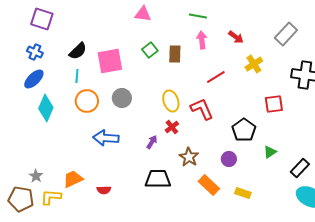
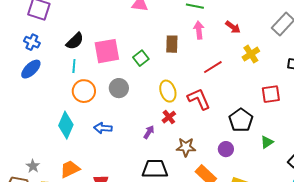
green square: (150, 50) -> (141, 58), moved
cyan diamond: (46, 108) -> (66, 125), moved
blue arrow: (106, 138) -> (103, 128), size x0.7
brown star: (189, 157) -> (186, 147), turned -30

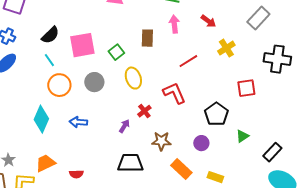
cyan line: (74, 66) -> (49, 60), turned -40
yellow ellipse: (168, 91) -> (133, 78), moved

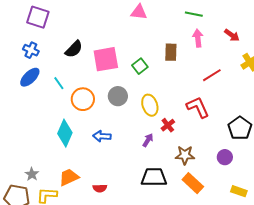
cyan line: (49, 60) -> (59, 83), moved
yellow ellipse: (133, 78) -> (150, 105), moved
orange rectangle: (181, 169) -> (193, 183), moved

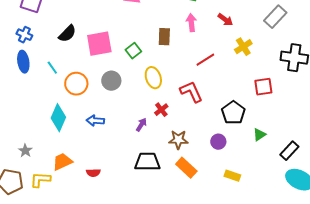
blue ellipse: (30, 77) -> (23, 62), turned -55
yellow ellipse: (150, 105) -> (153, 78), moved
gray star: (32, 174) -> (25, 151), moved

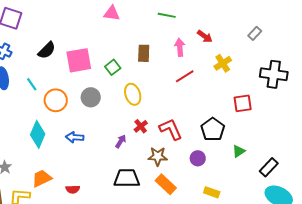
gray rectangle: (275, 17) -> (255, 33), size x0.6
pink arrow: (191, 23) -> (180, 47), moved
red L-shape: (191, 92) -> (171, 129), moved

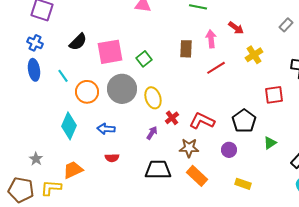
brown rectangle: (144, 53) -> (186, 49), moved
yellow ellipse: (133, 94) -> (153, 98), moved
gray circle: (91, 97) -> (122, 89), size x1.5
red L-shape: (171, 129) -> (202, 121), turned -40
red semicircle: (73, 189) -> (112, 158), moved

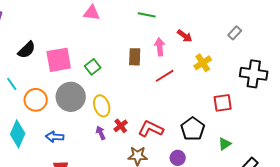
purple arrow: (152, 133) -> (101, 133), moved, turned -56
green triangle: (270, 143) -> (225, 144), moved

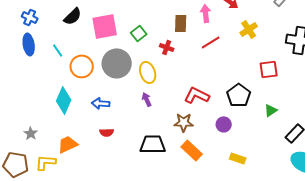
red cross: (121, 126) -> (167, 47), moved, turned -32

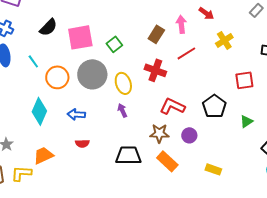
brown rectangle: (181, 23) -> (156, 34), turned 30
red cross: (167, 47) -> (155, 70), moved, size x1.5
purple circle: (224, 124) -> (189, 135), moved

